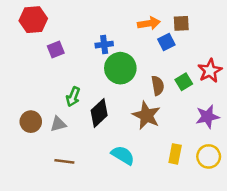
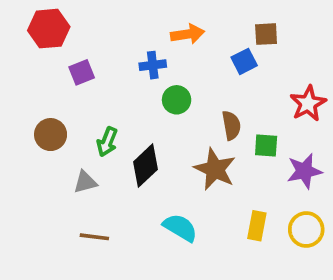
orange arrow: (149, 23) -> (188, 34), moved
green circle: (120, 68) -> (177, 100), size x0.6
green square: (184, 82) -> (266, 145), moved, turned 35
brown circle: (31, 122) -> (51, 135), moved

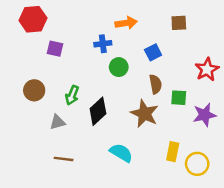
blue square: (244, 61) -> (153, 52), moved
purple square: (82, 72) -> (55, 49), turned 35
yellow circle: (306, 229) -> (197, 164), moved

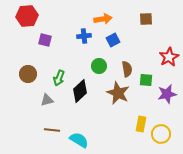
blue square: (153, 52) -> (113, 40), moved
green circle: (119, 67) -> (99, 66), moved
cyan semicircle: (121, 153) -> (79, 140), moved

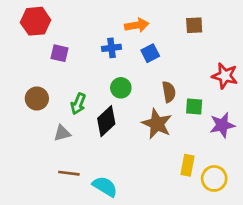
red star: (169, 57) -> (225, 76), turned -30
green circle: (99, 66) -> (121, 88), moved

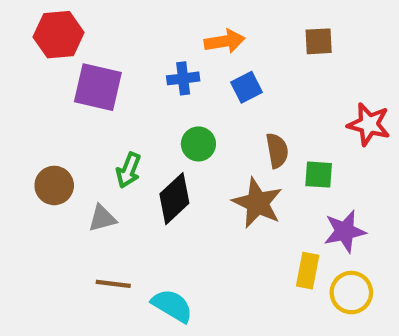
purple square: (60, 53) -> (98, 87), size x1.6
brown circle: (37, 99) -> (54, 185), moved
purple star: (222, 125) -> (345, 231), moved

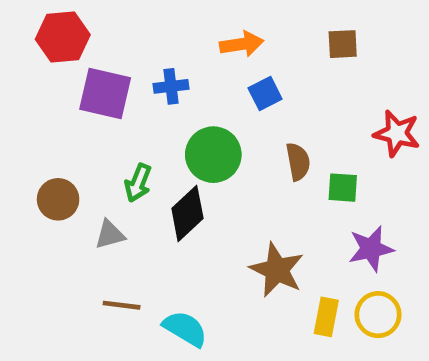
blue cross: (183, 78) -> (171, 86), moved
green circle: (198, 144) -> (213, 155), size x1.5
brown star: (257, 203) -> (277, 270), moved
yellow rectangle: (308, 271) -> (326, 317), moved

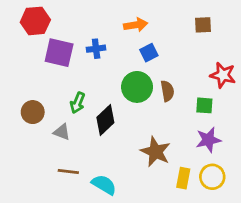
brown square: (343, 44) -> (203, 25), moved
green circle: (213, 155) -> (137, 87), moved
green square: (343, 188) -> (204, 105), moved
gray triangle: (110, 235) -> (62, 132), turned 36

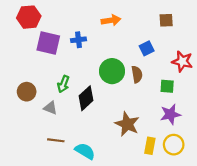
blue square: (149, 53) -> (147, 48), moved

